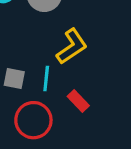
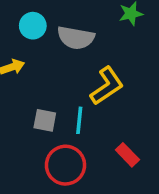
red rectangle: (78, 101) -> (127, 155), moved

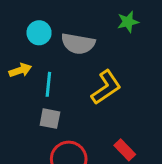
cyan line: (79, 120) -> (48, 84), moved

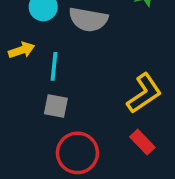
yellow L-shape: (106, 87) -> (144, 93), moved

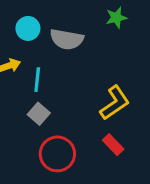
gray square: (56, 106) -> (39, 114), turned 30

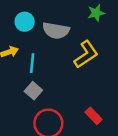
yellow L-shape: (115, 103) -> (86, 54), moved

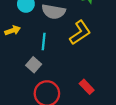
cyan line: (32, 63) -> (44, 41), moved

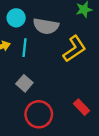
cyan line: (44, 41) -> (24, 48), moved

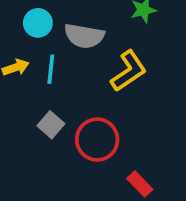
red rectangle: (82, 107) -> (140, 184), moved
red circle: (39, 114) -> (97, 140), moved

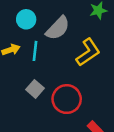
gray semicircle: (84, 36) -> (58, 28), turned -56

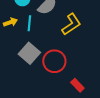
gray square: (35, 89) -> (29, 53), size x1.5

